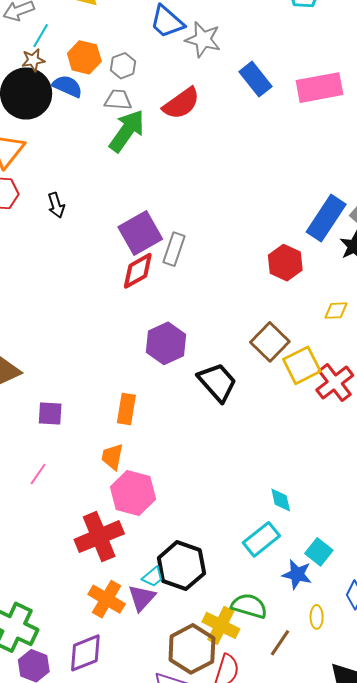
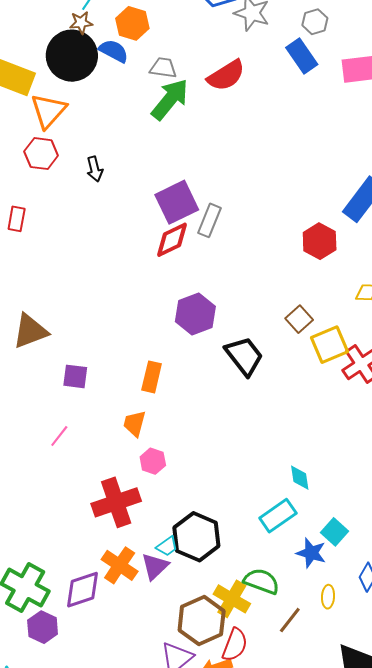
gray hexagon: (123, 66) -> (315, 22), moved
brown square: (270, 342) -> (299, 319), size x0.7
pink hexagon: (133, 493) -> (153, 461), size x0.6
purple diamond: (85, 653) -> (83, 590), moved

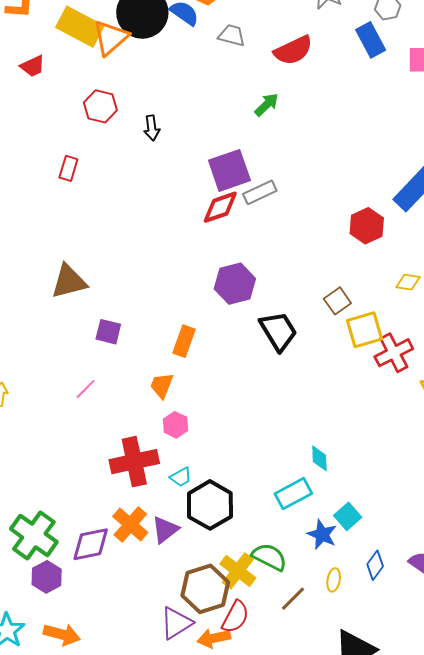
green arrow: (170, 99) -> (267, 105), moved, size x0.6
orange triangle: (48, 111) -> (111, 38), moved
gray rectangle: (209, 220) -> (260, 192), turned 36
cyan trapezoid: (167, 546) -> (181, 477), moved

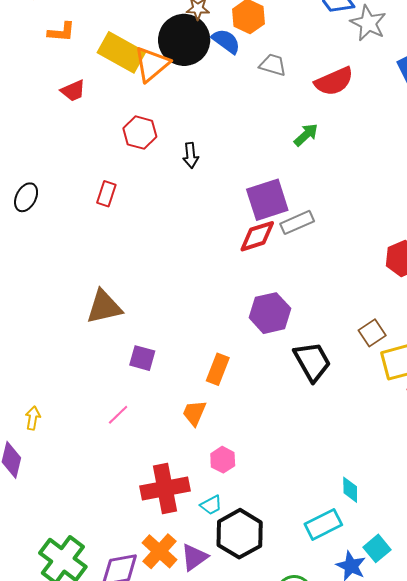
pink hexagon: (175, 425) -> (223, 460), moved

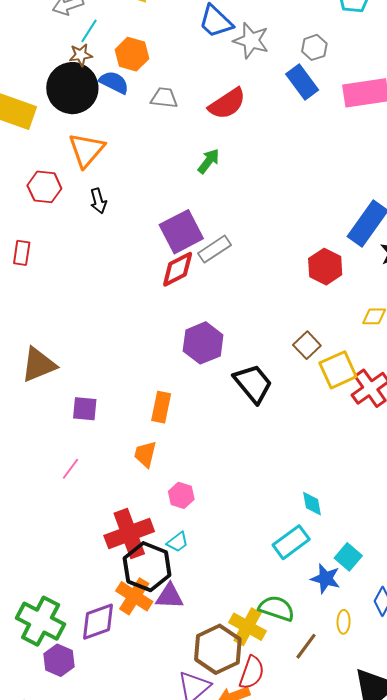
orange triangle: (152, 64) -> (86, 150), moved
black hexagon: (240, 534) -> (147, 567), moved
purple triangle: (194, 557) -> (170, 596), turned 48

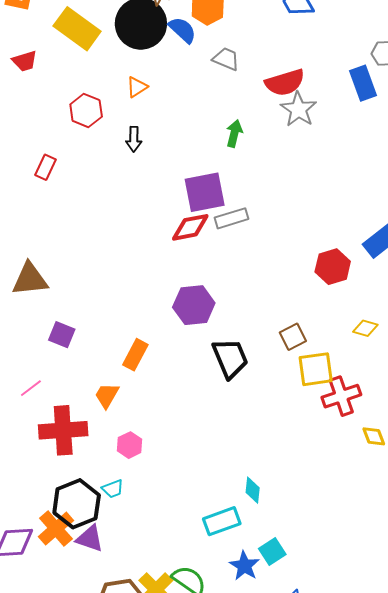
gray star: (251, 41) -> (298, 109), moved
orange triangle: (86, 150) -> (137, 87), size x0.6
green arrow: (209, 161) -> (234, 134), moved, turned -40
red cross: (129, 534) -> (63, 430), moved

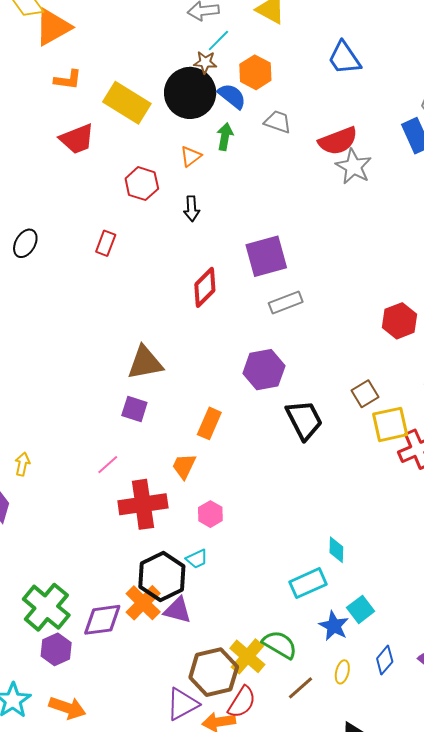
red trapezoid: (25, 61) -> (77, 139), size x1.4
green arrow: (234, 134) -> (225, 137), moved
gray rectangle: (232, 218) -> (286, 302), moved
red diamond: (190, 227) -> (205, 287), moved, turned -30
brown triangle: (30, 279) -> (145, 363), moved

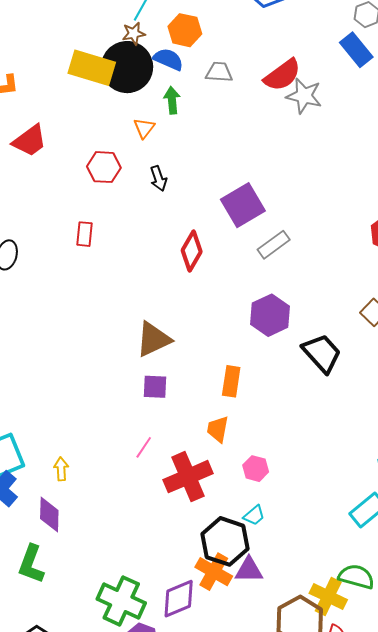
yellow rectangle: (127, 103) -> (92, 68), moved

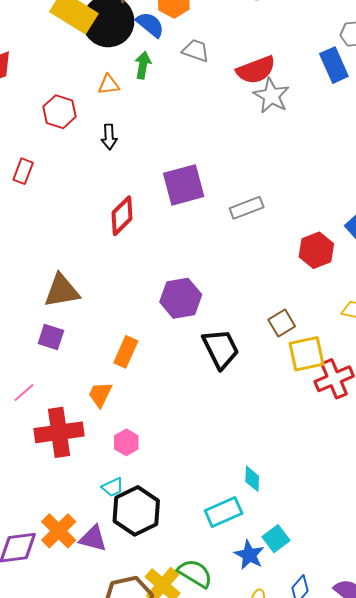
orange triangle: (144, 128) -> (109, 85), turned 30
gray rectangle: (274, 245) -> (247, 208), moved
black hexagon: (225, 541) -> (136, 511), moved

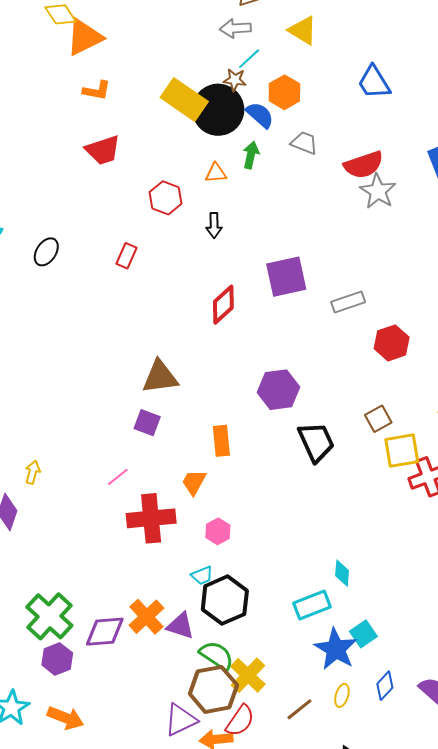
red hexagon: (316, 250) -> (392, 343), moved
orange rectangle: (126, 352) -> (221, 441), turned -32
blue star: (249, 555) -> (336, 649), size x1.4
green semicircle: (195, 573) -> (216, 655), moved

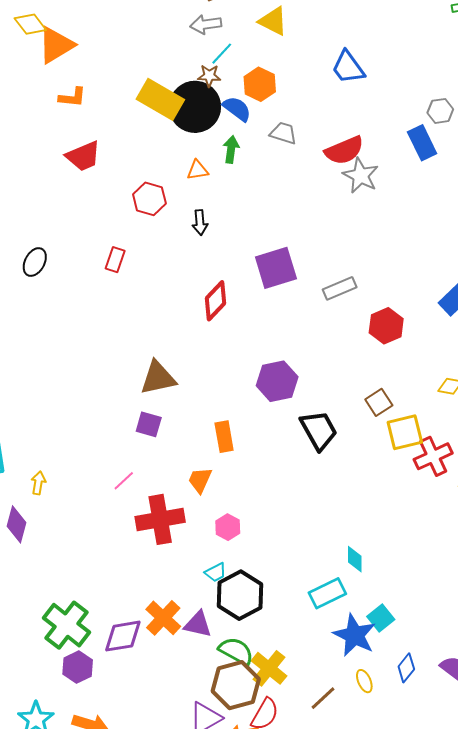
yellow ellipse: (342, 695) -> (364, 681), turned -35

